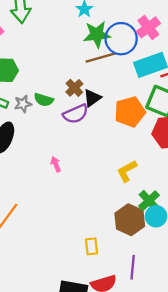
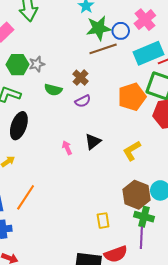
blue circle: (121, 39) -> (121, 31), size x0.6
black triangle: (92, 98) -> (93, 142), moved
gray star: (23, 104) -> (37, 64), moved
purple semicircle: (76, 114) -> (83, 101), size x0.7
green cross: (149, 201) -> (144, 217), moved, turned -30

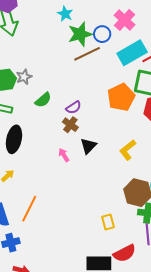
brown cross: (81, 78) -> (70, 125), moved
green semicircle: (53, 90) -> (43, 100), turned -48

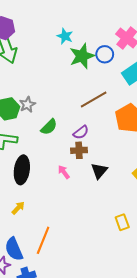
brown line: (87, 54) -> (94, 99), moved
brown cross: (70, 125) -> (79, 150), turned -35
pink arrow: (64, 155) -> (64, 172), moved
yellow rectangle: (108, 222) -> (122, 222), moved

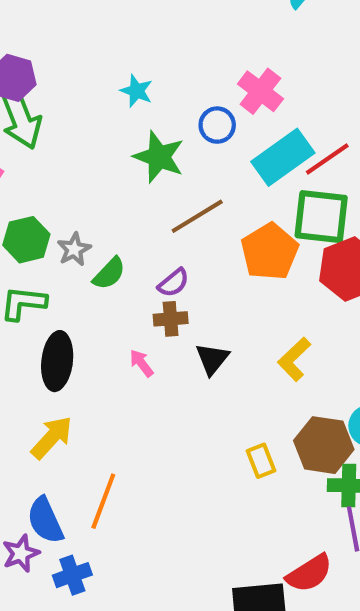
green star: (82, 56) -> (159, 157), moved, turned -30
gray star: (27, 104) -> (74, 249), moved
yellow arrow: (18, 208) -> (52, 437), size x1.6

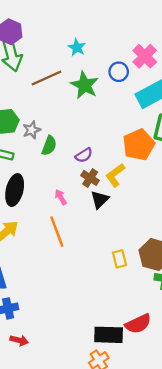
brown line: (197, 216) -> (46, 78), moved
green semicircle: (109, 273) -> (49, 146), turned -30
brown cross: (171, 319) -> (90, 178), moved, turned 30
yellow L-shape: (294, 359) -> (115, 175), moved
orange line: (103, 501) -> (57, 232), moved, turned -48

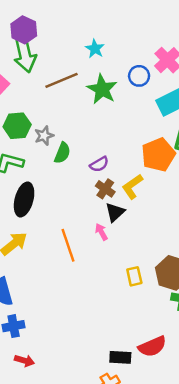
pink arrow: (61, 197) -> (101, 232), moved
black rectangle: (109, 335) -> (120, 357), size x0.7

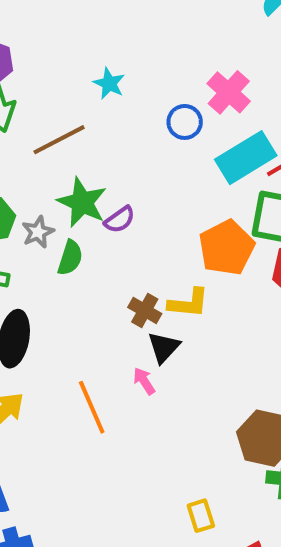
green star: (102, 89) -> (82, 202), moved
purple semicircle: (99, 164) -> (120, 220), moved
yellow L-shape: (132, 187) -> (188, 303), turned -135
yellow rectangle: (134, 276) -> (201, 516), moved

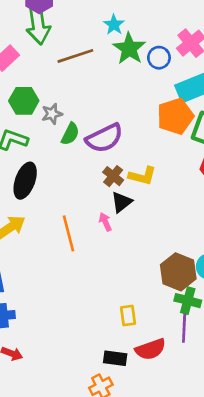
green star: (82, 202) -> (129, 49), moved
purple semicircle: (120, 220) -> (104, 138), moved, size x1.8
orange pentagon: (227, 248) -> (175, 116), moved

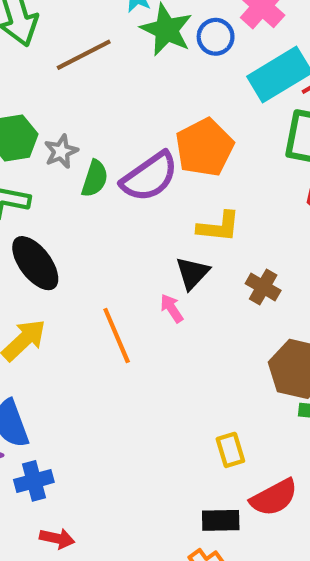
orange pentagon: (175, 116) -> (204, 147), moved
brown cross: (113, 176) -> (263, 287), moved
black ellipse: (25, 181) -> (35, 263), turned -48

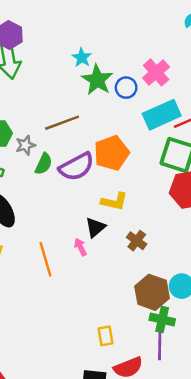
brown line: (84, 55) -> (62, 123), moved

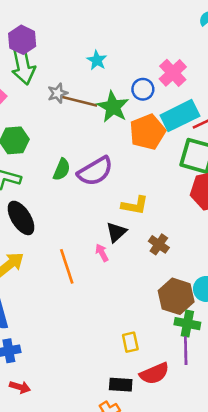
green star: (97, 80) -> (113, 107), moved
brown line: (62, 123) -> (79, 101), moved, turned 36
gray star: (25, 145) -> (58, 93), moved
orange pentagon: (112, 153) -> (147, 132), moved

